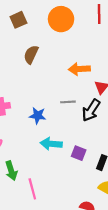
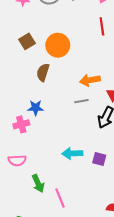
orange circle: (61, 19) -> (58, 45), moved
gray line: (68, 102) -> (81, 101), moved
blue star: (38, 116) -> (36, 108), moved

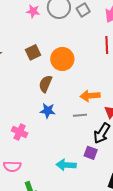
blue star: (36, 108) -> (48, 111), moved
pink cross: (21, 124) -> (20, 132), turned 35
purple square: (99, 159) -> (91, 153), moved

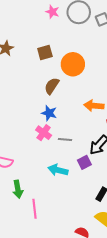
gray line: (80, 115) -> (65, 139), moved
pink cross: (20, 132) -> (44, 133), moved
purple square: (91, 153) -> (84, 162), turned 32

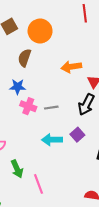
blue star: (49, 113) -> (18, 87), moved
purple square: (84, 162) -> (77, 135), moved

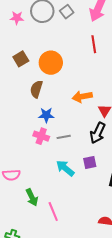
blue star: (18, 87) -> (46, 115), moved
purple square: (77, 135) -> (90, 163), turned 32
cyan arrow: (52, 140) -> (65, 168), turned 42

